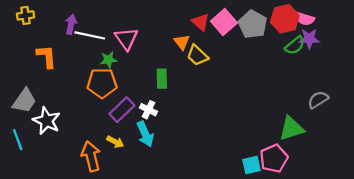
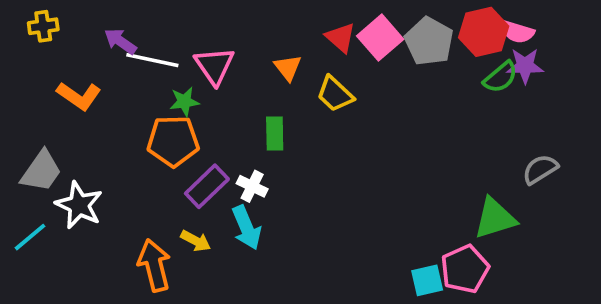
purple arrow: (71, 24) -> (120, 41), turned -66
orange triangle: (182, 42) -> (288, 68), moved
orange L-shape: (47, 56) -> (79, 96), turned 130
cyan line: (18, 140) -> (30, 237), turned 70

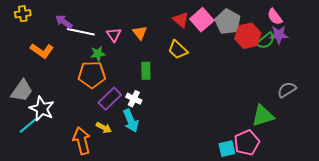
red hexagon: (484, 32) -> (248, 36), moved
pink semicircle: (518, 32) -> (275, 17), turned 36
pink triangle: (214, 66) -> (114, 35), size x0.7
orange triangle: (288, 68) -> (140, 33), moved
cyan line: (30, 237) -> (28, 126), moved

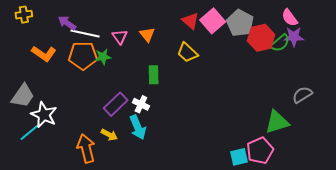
orange pentagon: (92, 75) -> (83, 56), moved

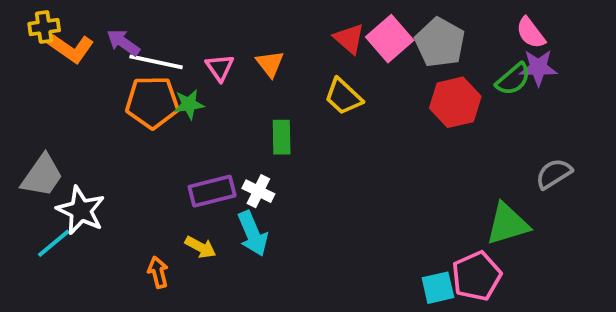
red hexagon: (261, 38) -> (455, 102), moved
orange L-shape: (44, 54) -> (71, 48), moved
purple rectangle: (116, 104) -> (212, 191), turned 30
orange arrow: (86, 148) -> (158, 272), size x0.6

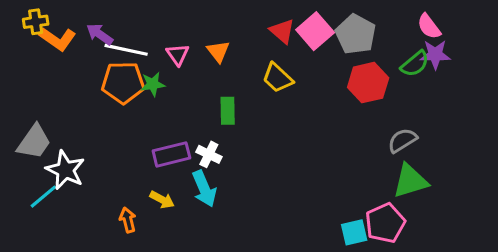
gray semicircle: (554, 174) -> (402, 140), moved

